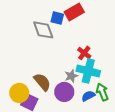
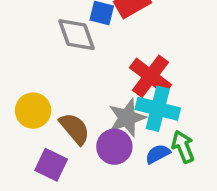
red cross: (84, 53) -> (151, 76), size x1.6
gray star: (71, 76) -> (127, 118), size x1.5
yellow circle: (19, 93) -> (33, 111), moved

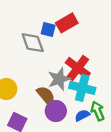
gray star: (127, 118) -> (59, 79), moved
brown semicircle: (75, 129) -> (46, 96), moved

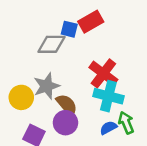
gray diamond: (33, 43) -> (52, 44), turned -70
gray star: (59, 79) -> (47, 86), moved
purple circle: (56, 111) -> (65, 123), moved

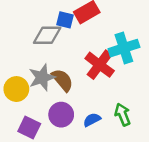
cyan cross: (108, 96) -> (124, 48), moved, turned -32
brown semicircle: (67, 105) -> (62, 80), moved
blue semicircle: (108, 128) -> (92, 120), moved

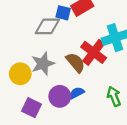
brown semicircle: (62, 80) -> (76, 62), moved
blue semicircle: (92, 120) -> (77, 93), moved

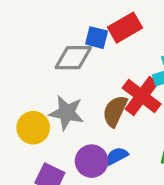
brown semicircle: (76, 62) -> (115, 111), turned -115
gray star: (43, 64) -> (67, 113), turned 30

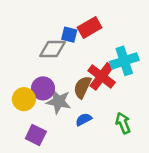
gray star: (67, 113) -> (59, 102), moved
purple circle: (92, 161) -> (43, 88), moved

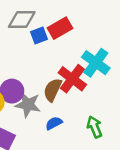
blue square: (69, 35) -> (39, 36), turned -35
gray diamond: (53, 49) -> (22, 19), moved
cyan cross: (124, 61) -> (96, 63), turned -36

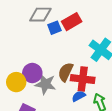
red cross: (72, 79) -> (83, 79), moved, turned -30
blue semicircle: (54, 123) -> (79, 96), moved

